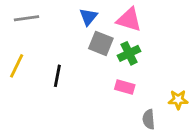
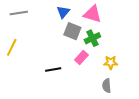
black line: (57, 76) -> (53, 70), moved, turned 70
pink rectangle: (125, 87) -> (81, 57), moved, turned -64
yellow star: (178, 100) -> (111, 62), moved

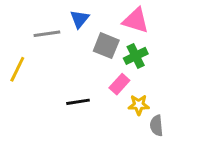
blue triangle: (63, 12) -> (79, 19), moved
gray line: (19, 13) -> (47, 34), moved
yellow star: (111, 62) -> (139, 105), moved

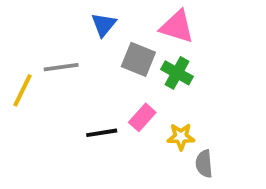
gray line: (47, 34) -> (61, 67), moved
green cross: (136, 56) -> (177, 73), turned -35
pink rectangle: (119, 84) -> (142, 117), moved

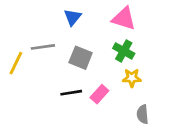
gray square: (138, 59) -> (81, 58), moved
pink rectangle: (142, 117) -> (99, 94), moved
yellow star: (181, 137) -> (132, 78), moved

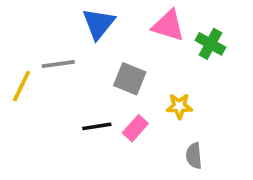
blue triangle: (72, 17) -> (99, 24), size x1.4
green cross: (124, 51) -> (210, 44), moved
gray square: (81, 58) -> (130, 79), moved

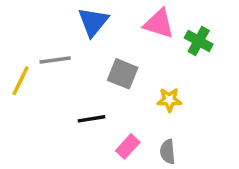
pink rectangle: (135, 128) -> (128, 146), moved
gray semicircle: (194, 156) -> (168, 152), moved

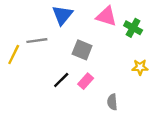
yellow star: (169, 100) -> (140, 67), moved
black line: (91, 119) -> (61, 80), turned -36
pink rectangle: (128, 146) -> (86, 81), moved

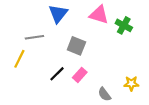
yellow line: (14, 54) -> (19, 59), moved
yellow star: (140, 67) -> (131, 84), moved
gray semicircle: (112, 102) -> (104, 94), turned -32

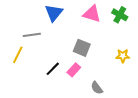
green cross: (124, 25) -> (120, 15), moved
gray square: (76, 46) -> (82, 48), moved
yellow star: (131, 84) -> (123, 56), moved

